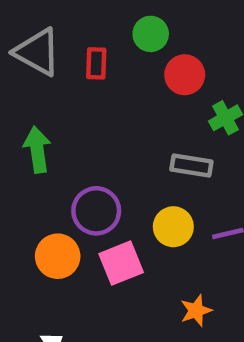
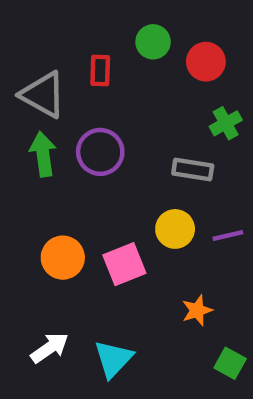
gray triangle: (37, 52) -> (43, 95), moved
red circle: (185, 75) -> (206, 62), moved
purple circle: (96, 211) -> (100, 152), moved

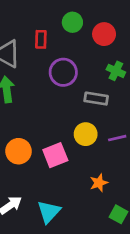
green cross: (226, 123) -> (116, 71), turned -36
purple circle: (100, 152) -> (63, 72), moved

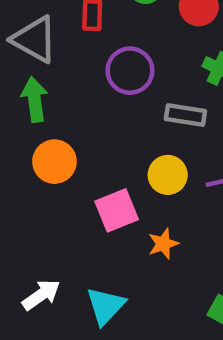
orange circle: (18, 151) -> (54, 162), moved
orange star: (99, 183) -> (163, 244), moved

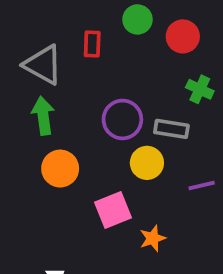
purple circle: (130, 71) -> (122, 119), moved
yellow circle: (168, 175) -> (147, 163), moved

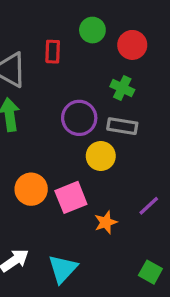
green cross: (200, 89) -> (122, 88), moved
orange circle: (60, 169) -> (31, 189), moved
purple line: (202, 186) -> (149, 206), moved, turned -30

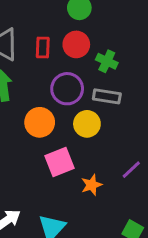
red circle: (132, 45) -> (76, 44), moved
red rectangle: (53, 52) -> (43, 48), moved
orange circle: (31, 189) -> (40, 122), moved

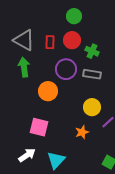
yellow circle: (87, 124) -> (92, 107), moved
pink square: (59, 162) -> (39, 127), moved, turned 36

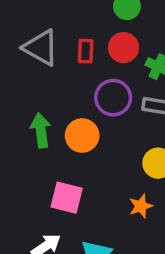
green arrow: (24, 67) -> (41, 130), moved

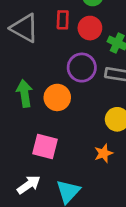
red rectangle: (86, 51) -> (63, 20), moved

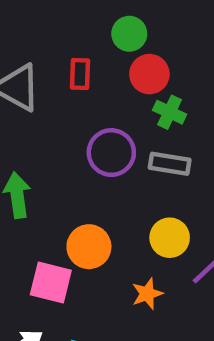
red circle: (90, 28) -> (149, 74), moved
orange circle: (57, 97) -> (89, 247), moved

